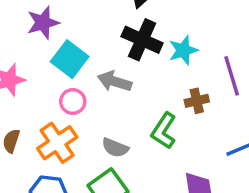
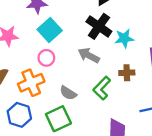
gray arrow: (115, 81) -> (89, 55), moved

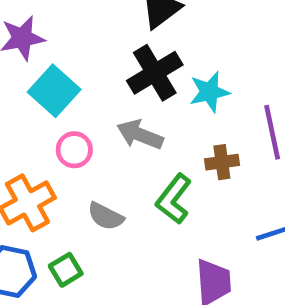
black cross: (99, 26) -> (155, 73), turned 30
pink circle: (46, 58) -> (74, 150), moved
green square: (58, 119) -> (66, 270), moved, size x0.6

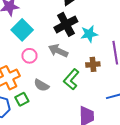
green square: (66, 270) -> (22, 99), moved

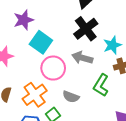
cyan star: (89, 34) -> (112, 45), moved
pink circle: (29, 56) -> (53, 68), size x1.5

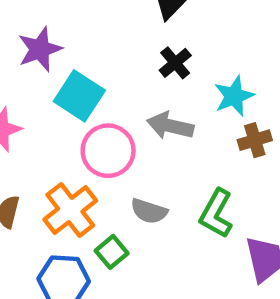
black cross: (86, 29) -> (175, 63), size x0.6
green L-shape: (101, 85) -> (216, 213), moved

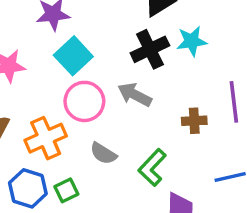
black cross: (175, 63) -> (150, 49), size x1.5
cyan star: (234, 96) -> (192, 41), moved
green square: (112, 252) -> (66, 190), moved

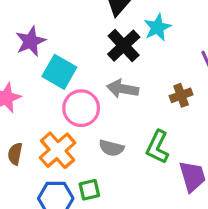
green square: (66, 190) -> (89, 190), turned 30

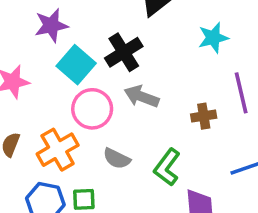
cyan star: (157, 27) -> (213, 38), moved
black cross: (124, 46) -> (124, 52), moved

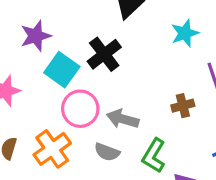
gray arrow: (141, 96) -> (123, 119), moved

